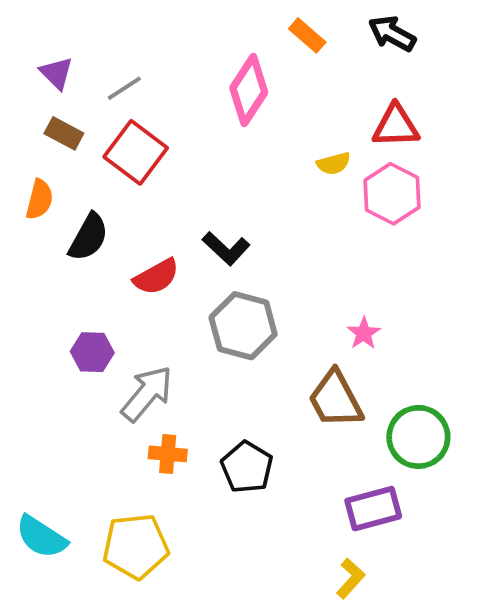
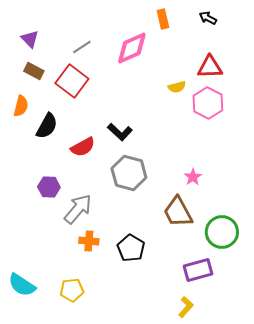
black arrow: (392, 34) -> (208, 18), size x0.7
orange rectangle: (307, 35) -> (163, 19), turned 36
gray line: (124, 88) -> (82, 47), moved
pink diamond: (249, 90) -> (132, 48), turned 33
yellow pentagon: (136, 546) -> (72, 290), size x0.7

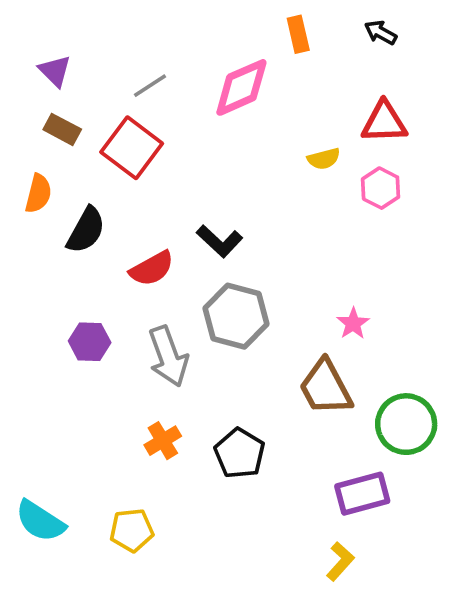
pink hexagon: (208, 103) -> (381, 188), size x0.7
gray arrow: (78, 209) -> (168, 356), moved, turned 120
orange cross: (89, 241) -> (163, 441), turned -36

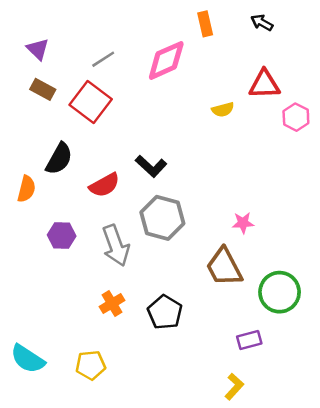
pink hexagon: (381, 188) -> (296, 117), moved
orange semicircle: (38, 194) -> (26, 189), moved
pink star: (353, 323) -> (243, 223), turned 30
purple rectangle: (362, 494) -> (249, 340), size x0.7

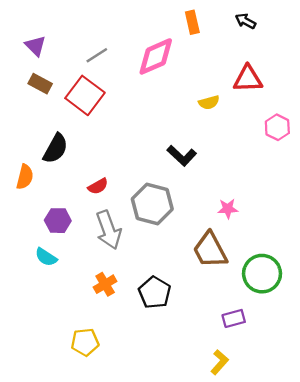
pink hexagon: (296, 117) -> (277, 127), moved
black L-shape: (151, 166) -> (182, 156), moved
red semicircle: (104, 185) -> (98, 186), moved, size x0.7
cyan semicircle: (28, 359) -> (46, 257), moved, size x0.7

